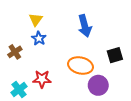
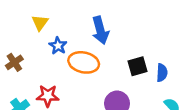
blue star: (39, 38) -> (58, 46), moved
orange ellipse: (81, 65) -> (84, 62), moved

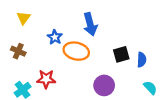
yellow triangle: (40, 23) -> (24, 18), moved
brown cross: (14, 62) -> (18, 51), turned -32

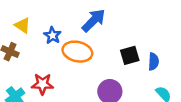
yellow triangle: (24, 18) -> (23, 25), moved, turned -32
blue arrow: (90, 24) -> (94, 20), turned -120

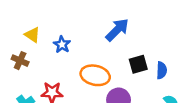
blue arrow: (94, 20) -> (117, 30), moved
orange ellipse: (77, 52) -> (95, 75), moved

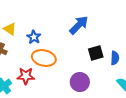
orange ellipse: (95, 75) -> (44, 58), moved

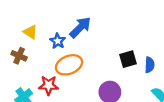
blue arrow: (79, 25) -> (80, 27), moved
orange ellipse: (44, 58) -> (69, 65), turned -35

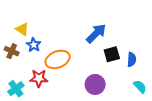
blue arrow: (80, 27) -> (96, 33), moved
blue star: (58, 41) -> (34, 45), moved

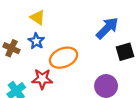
yellow triangle: (22, 29) -> (37, 17), moved

